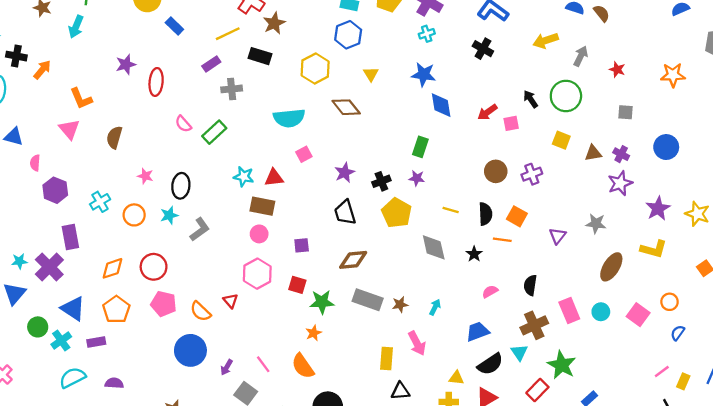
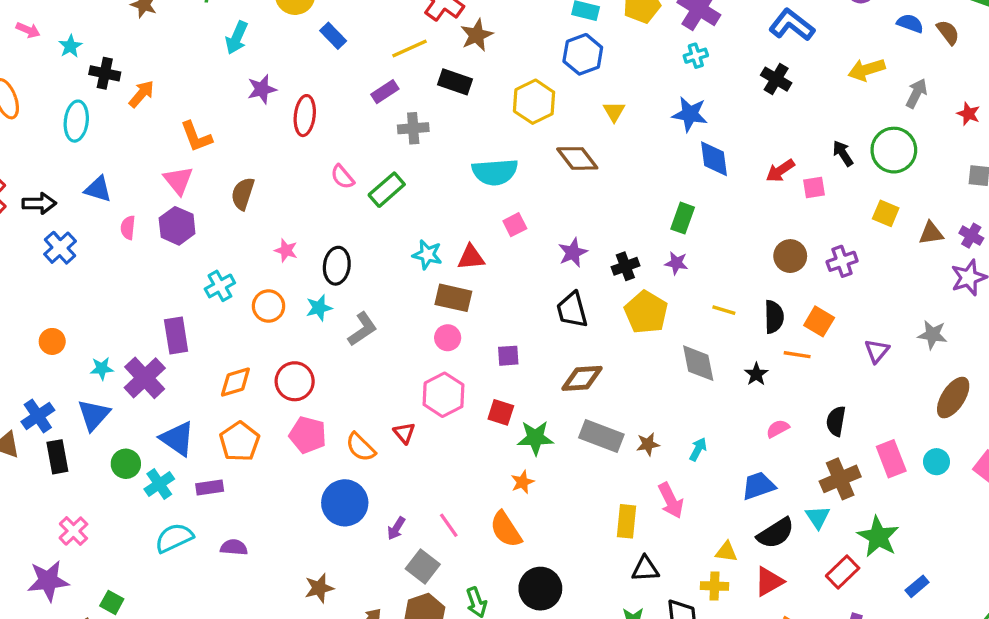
cyan arrow: (76, 27) -> (237, 38), moved
purple hexagon: (55, 190) -> (177, 226), moved

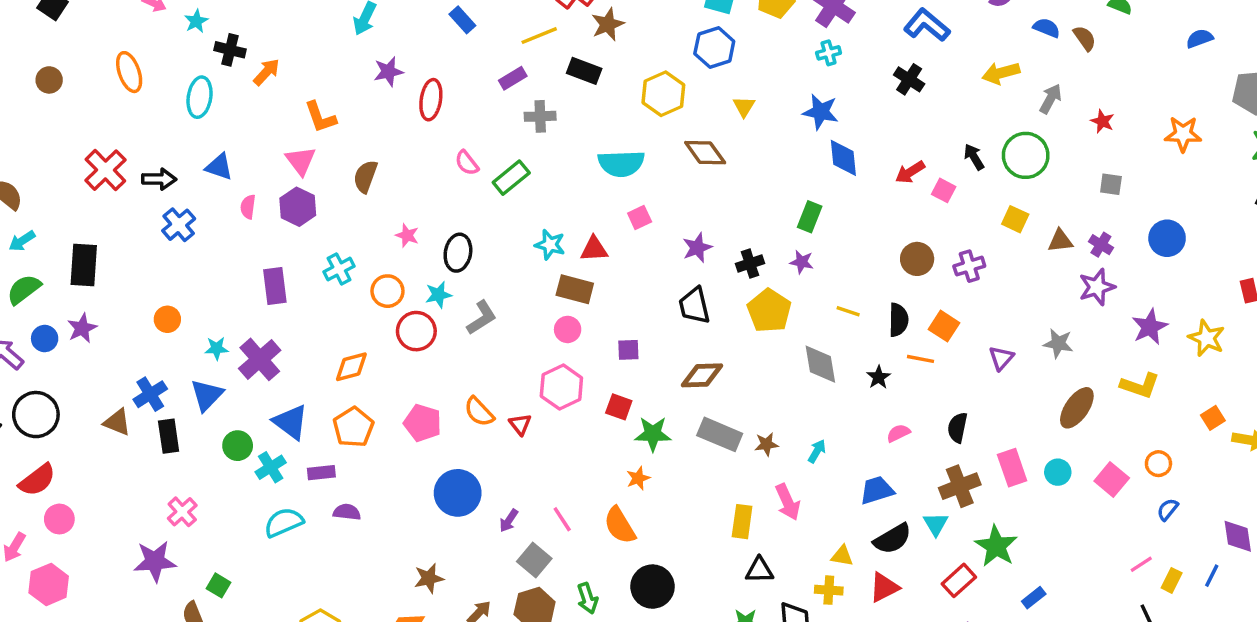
pink square: (814, 188) -> (944, 190), turned 35
purple rectangle: (176, 335) -> (275, 286), moved
red circle: (295, 381) -> (416, 331), moved
orange semicircle: (361, 447) -> (479, 412), moved
purple semicircle: (234, 547) -> (347, 512), moved

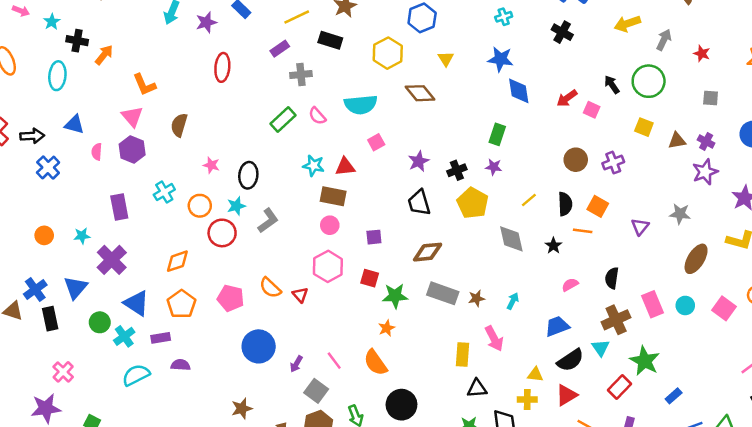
purple star: (388, 72) -> (206, 22), moved
pink semicircle: (467, 163) -> (317, 116), moved
yellow line: (848, 311) -> (529, 200), turned -56
cyan star: (217, 348) -> (82, 236), moved

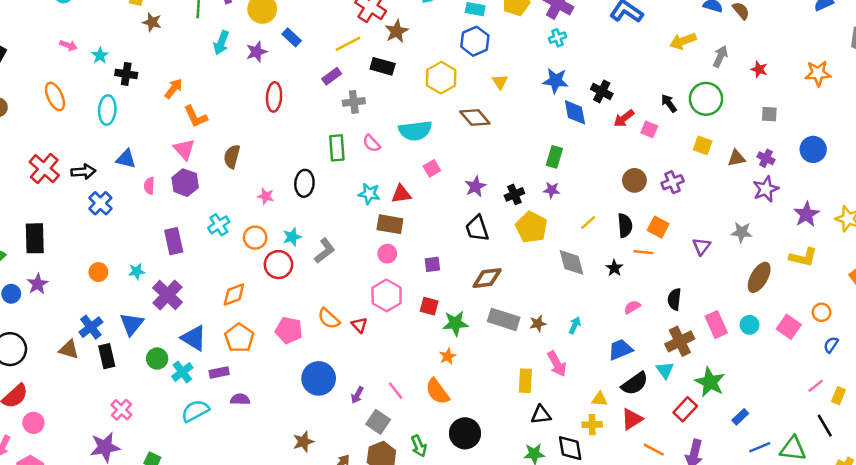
black cross: (562, 32) -> (602, 91), moved
orange arrow: (104, 55) -> (174, 88), moved
green rectangle: (283, 119) -> (337, 148), turned -50
black ellipse: (248, 175) -> (304, 183), moved

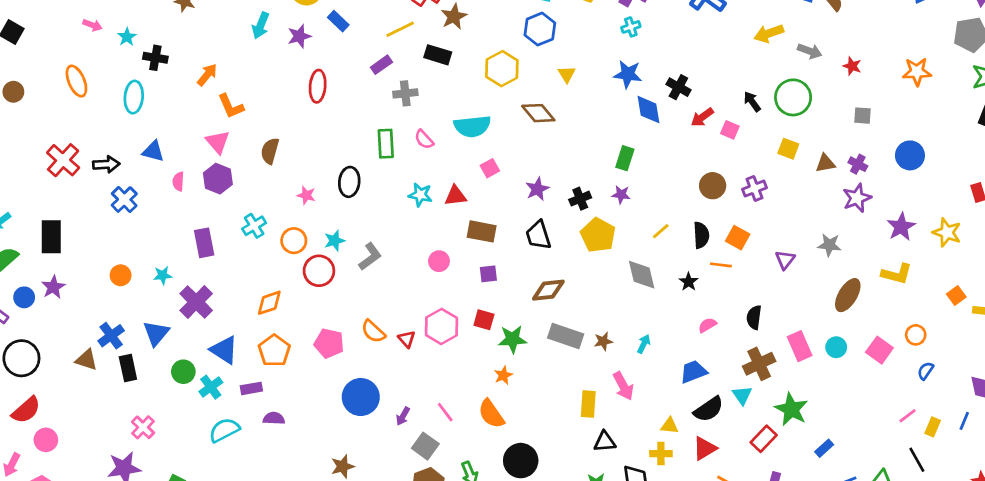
gray arrow: (720, 56) -> (810, 51), turned 85
brown rectangle: (390, 224) -> (482, 231), moved
pink hexagon: (387, 295) -> (441, 326), moved

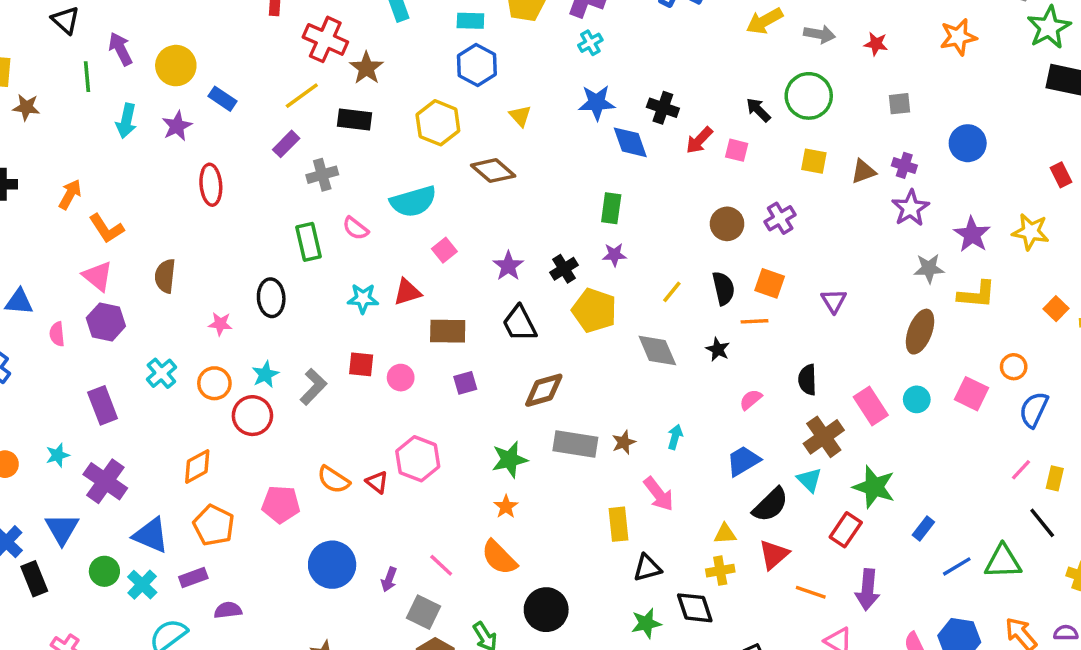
gray star: (829, 245) -> (929, 268), moved
red square: (484, 320) -> (361, 364), moved
blue semicircle: (926, 371) -> (1034, 410), size x1.5

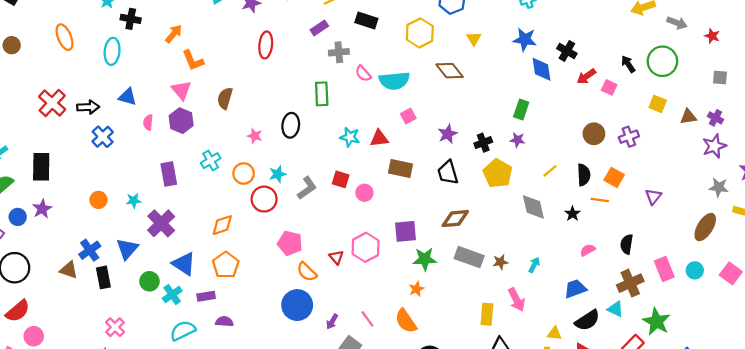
pink semicircle: (356, 228) -> (363, 74), moved
purple square: (465, 383) -> (405, 231), moved, size x1.5
orange semicircle: (334, 480) -> (307, 272), moved
cyan triangle: (809, 480) -> (616, 309), turned -30
pink pentagon: (281, 504) -> (290, 243), moved

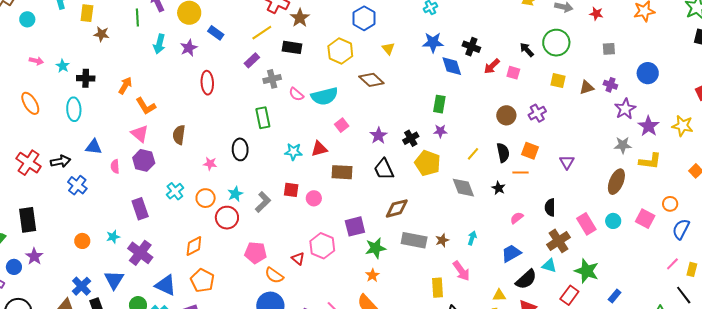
purple star: (714, 146) -> (625, 109), moved

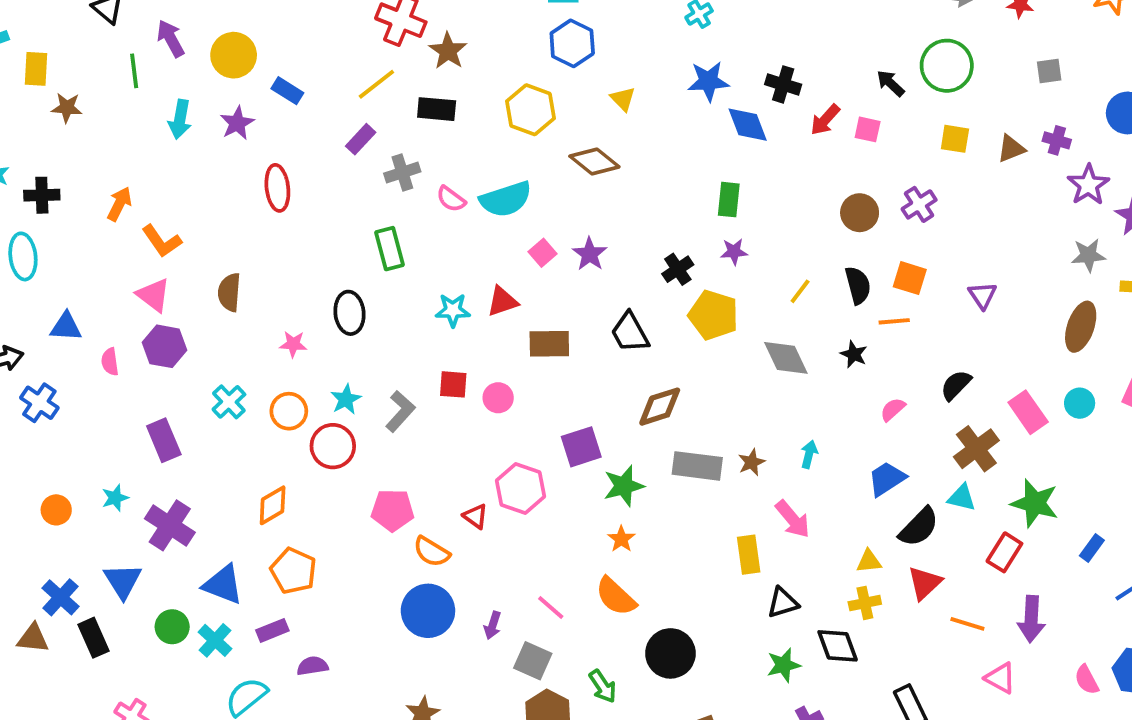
purple star: (378, 136) -> (590, 254), moved
black semicircle: (550, 207) -> (956, 385), turned 48

